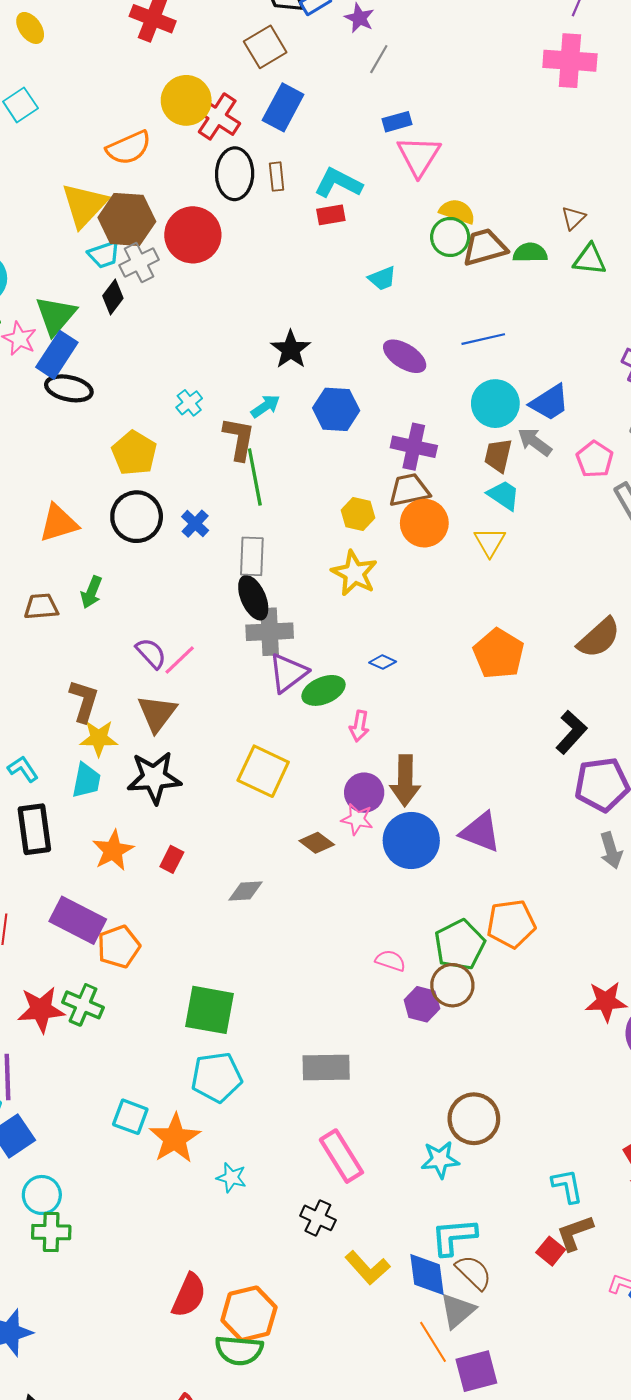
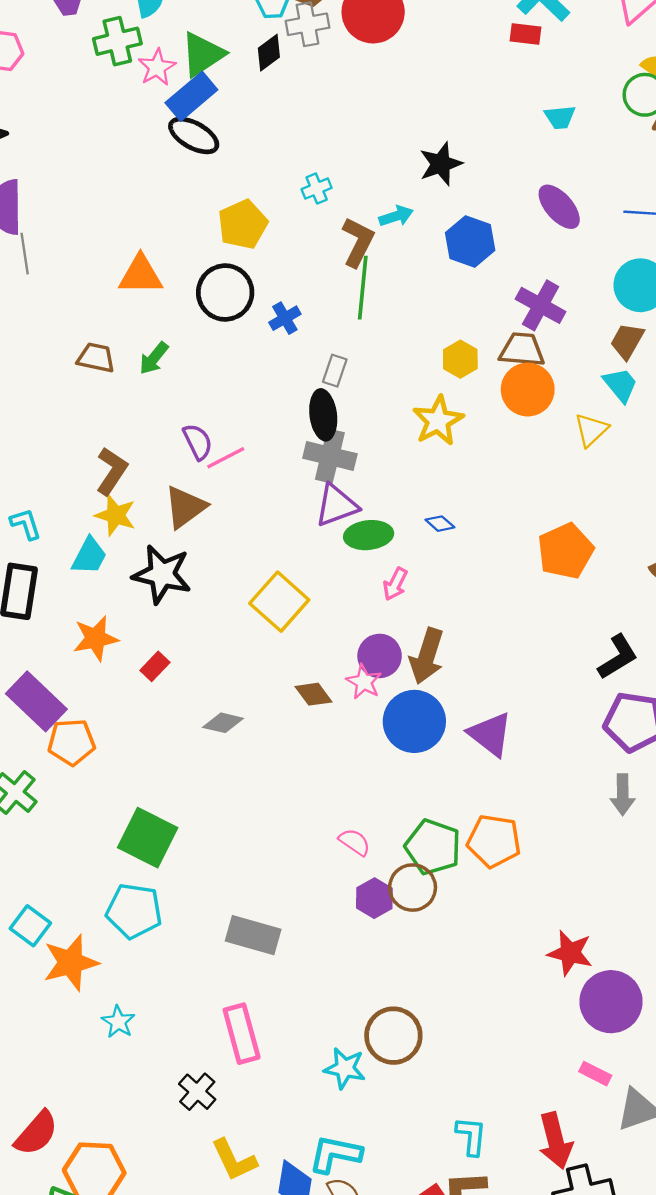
gray rectangle: (252, 556) -> (335, 371), size x0.7
green pentagon: (460, 945) -> (433, 847), turned 30

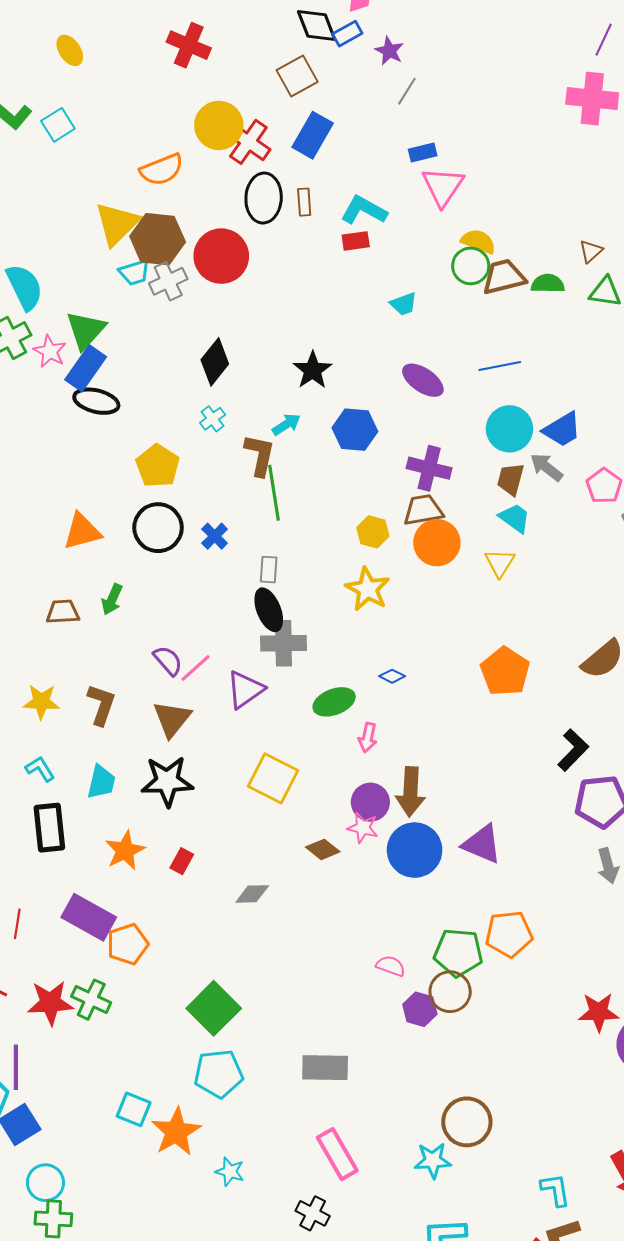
black diamond: (269, 53) -> (215, 362), moved, size x1.4
purple triangle: (337, 505) -> (245, 690), moved
yellow star: (116, 515) -> (41, 702), moved
green square: (148, 838) -> (214, 1008), turned 33

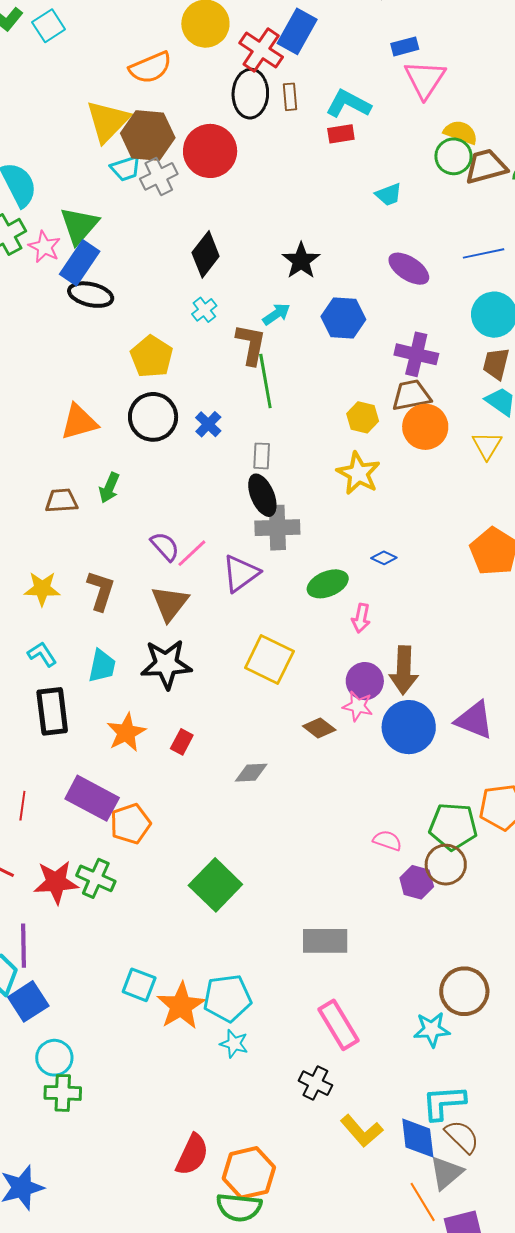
red cross: (248, 142) -> (261, 50), moved
cyan pentagon: (219, 1074) -> (227, 998), moved

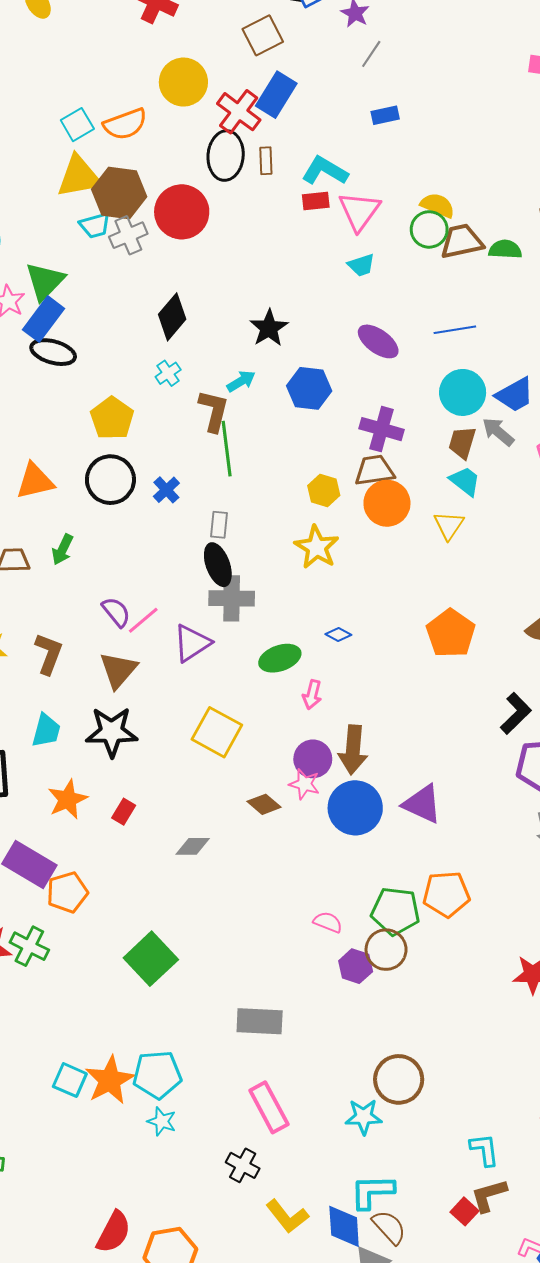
cyan square: (49, 26) -> (77, 125), moved
pink triangle: (425, 79) -> (359, 211), moved
yellow triangle: (108, 121) -> (79, 177), turned 33
cyan square: (139, 985) -> (70, 1080), moved

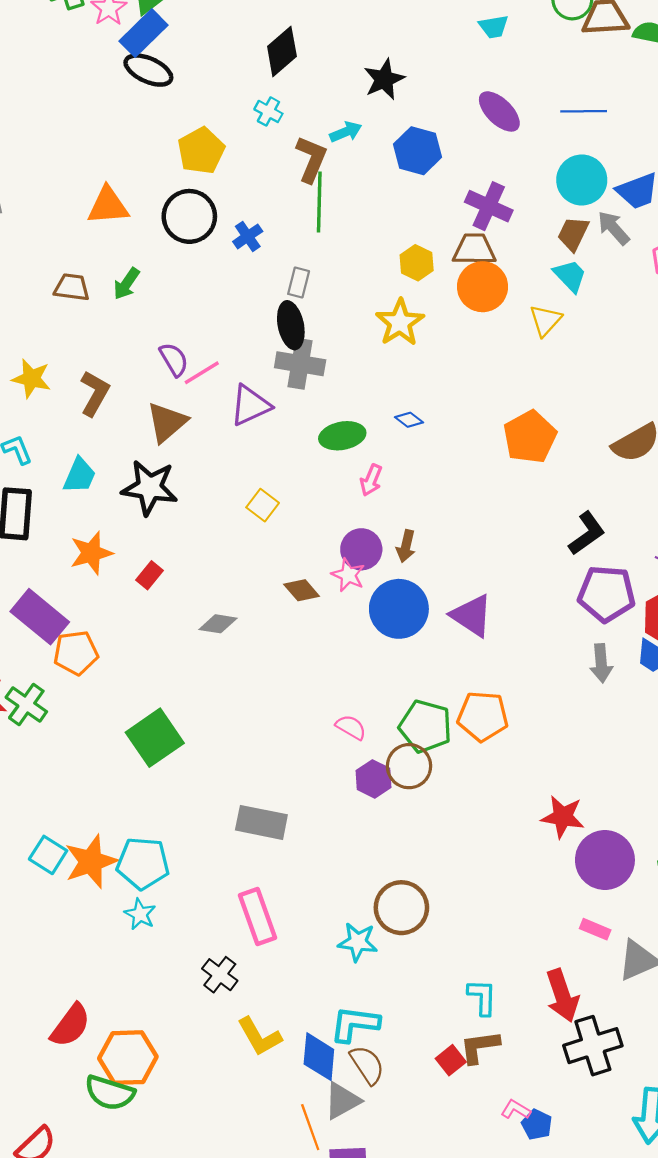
cyan cross: (168, 373) -> (268, 111), turned -35
yellow square: (217, 732) -> (263, 505), size x0.6
brown arrow: (353, 750) -> (406, 546), size x0.6

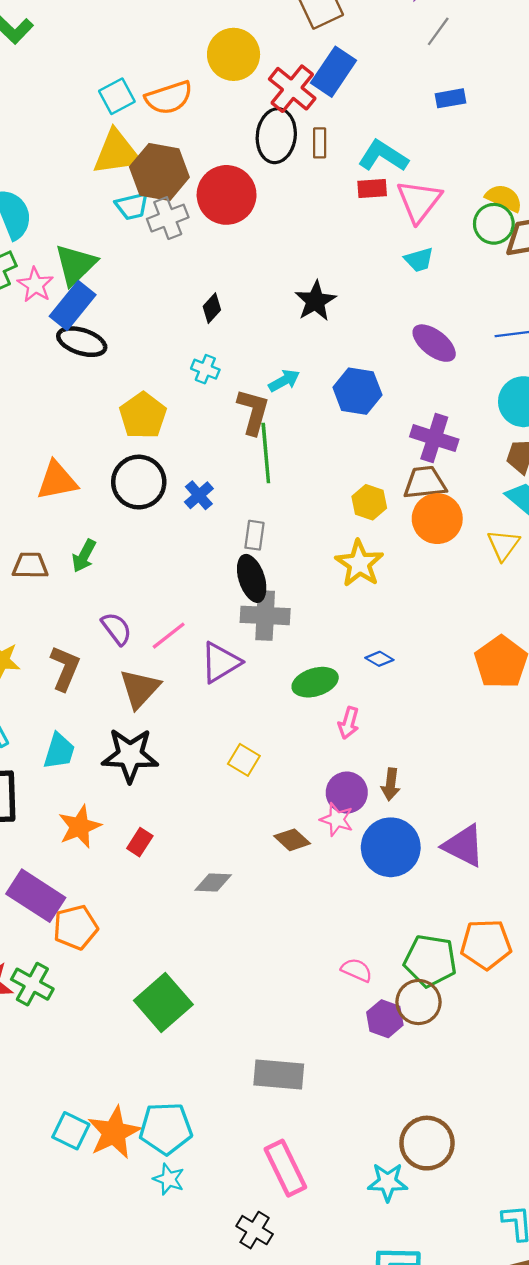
black diamond: (282, 51) -> (212, 308), size x0.6
black star: (384, 79) -> (315, 301), moved
purple semicircle: (174, 360) -> (117, 629), moved

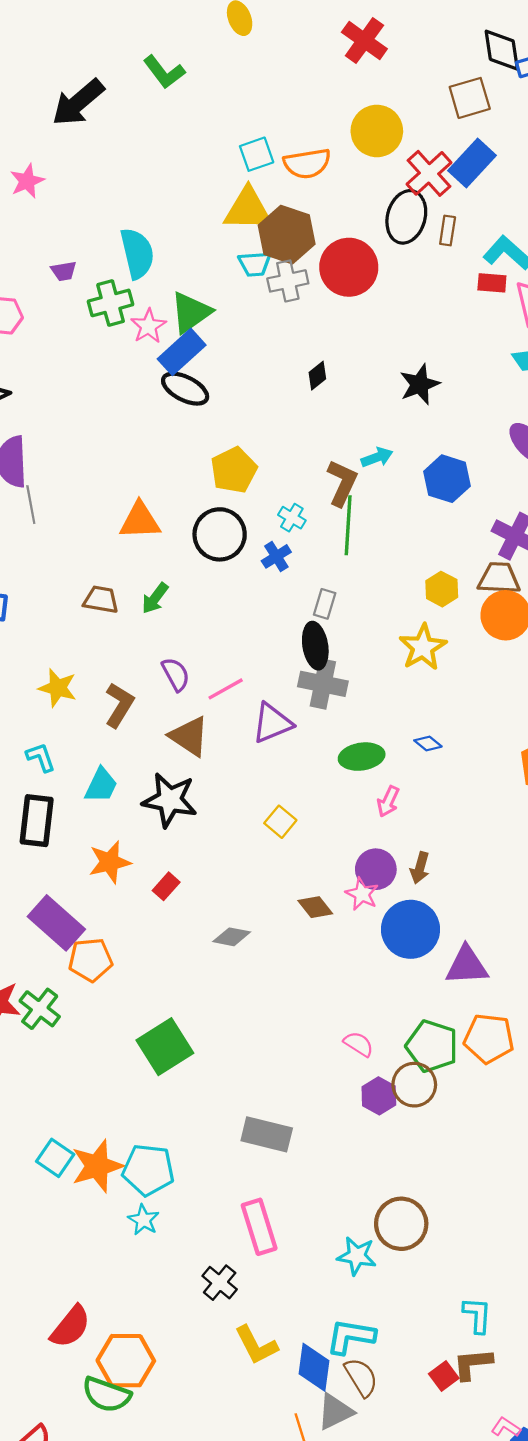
cyan cross: (205, 369) -> (292, 518), moved
brown triangle: (140, 689) -> (189, 736), turned -48
purple triangle: (464, 846) -> (467, 966), moved, turned -39

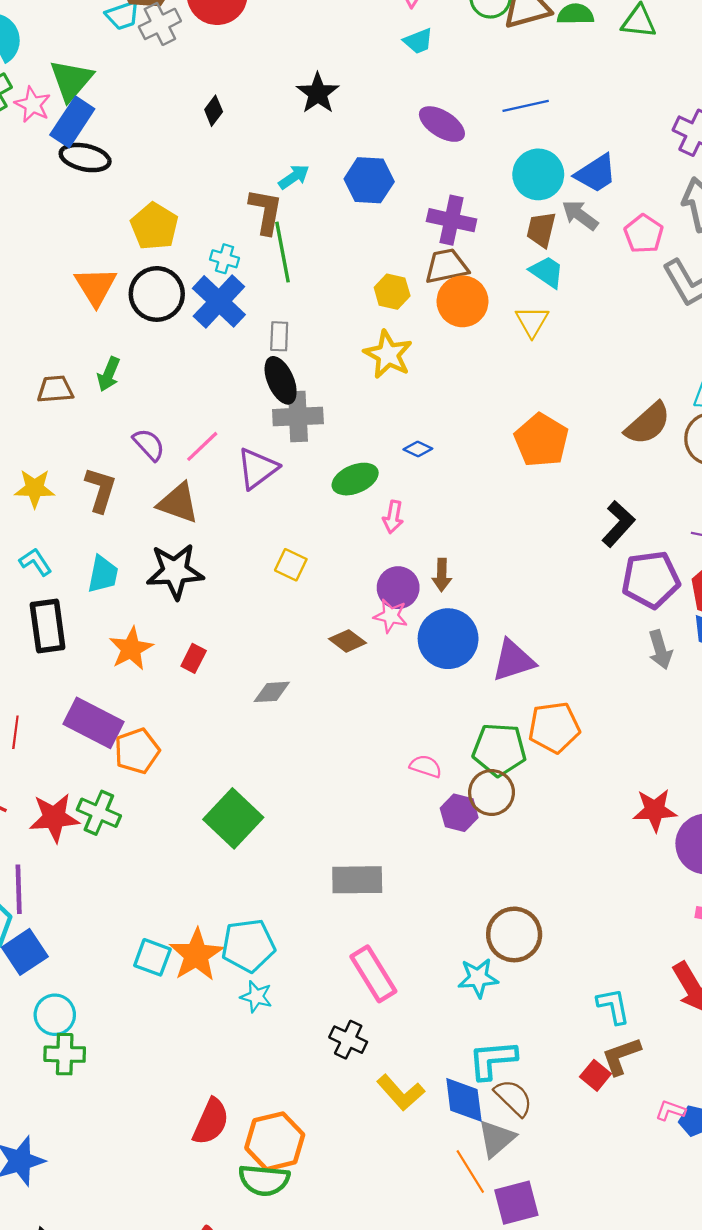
orange triangle: (140, 521) -> (96, 286), moved, turned -45
blue cross: (276, 556) -> (219, 301), size x1.8

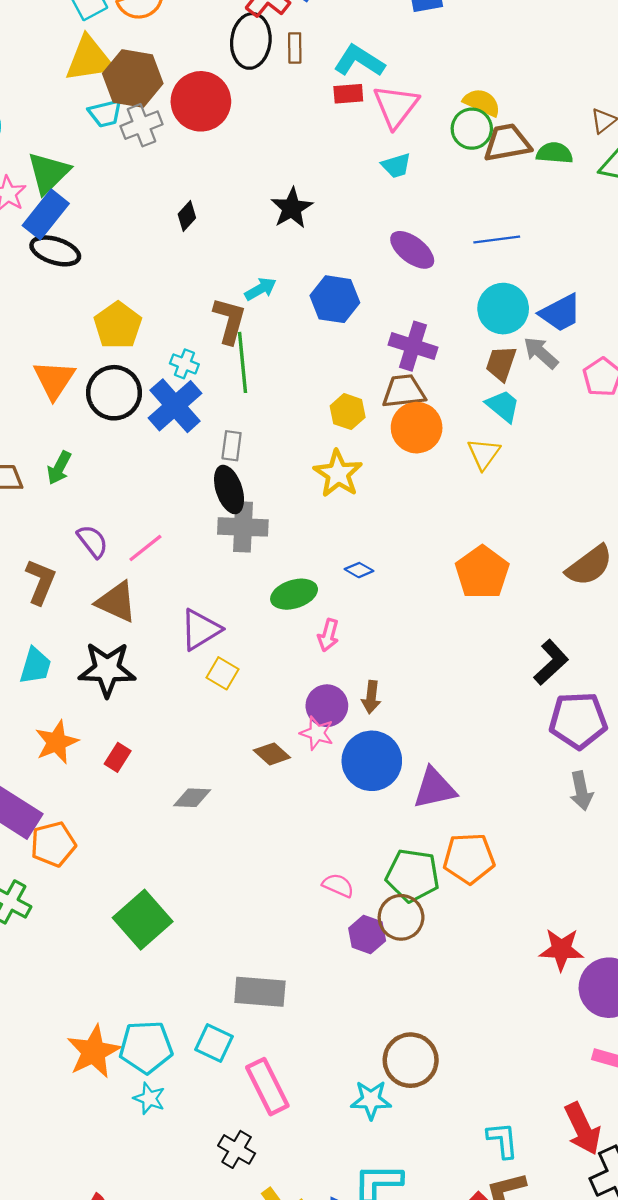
purple triangle: (257, 468) -> (200, 630), moved
cyan square: (152, 957) -> (214, 1043), moved

